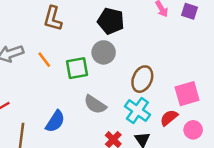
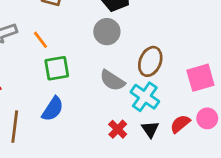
green square: (77, 68) -> (57, 68), moved
gray semicircle: (95, 104) -> (112, 80), moved
red semicircle: (169, 118) -> (180, 124), moved

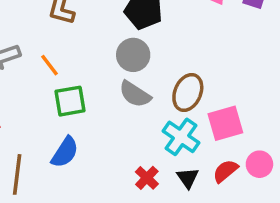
pink square: (200, 78) -> (225, 123), moved
gray semicircle: (112, 80) -> (135, 94), moved

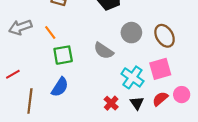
gray circle: (133, 55) -> (131, 33), moved
brown ellipse: (188, 92) -> (165, 36), moved, turned -55

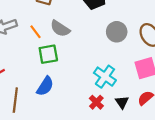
gray semicircle: (104, 51) -> (60, 29), moved
cyan cross: (132, 77) -> (105, 77), moved

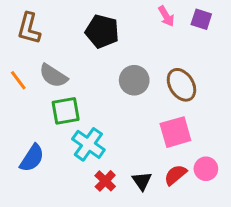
green square: (48, 54) -> (66, 111), moved
cyan cross: (105, 77) -> (88, 144), moved

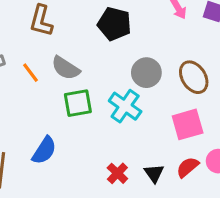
cyan cross: (88, 144) -> (125, 106), moved

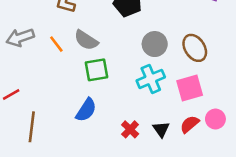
cyan cross: (125, 106) -> (151, 79), moved, turned 32
blue semicircle: (44, 150) -> (86, 110), moved

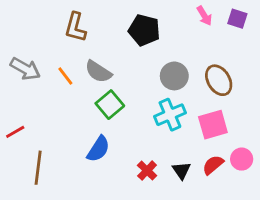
gray arrow: (20, 38) -> (25, 69), turned -132
green square: (96, 70) -> (110, 105), turned -30

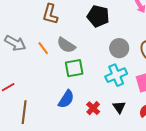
green square: (110, 105) -> (74, 68), turned 30
red cross: (147, 171) -> (93, 108), moved
black triangle: (181, 171) -> (119, 107), moved

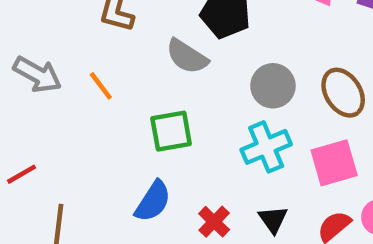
gray semicircle: (66, 45) -> (187, 56), moved

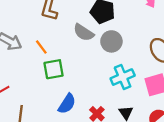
gray circle: (273, 86) -> (111, 41), moved
green square: (171, 131) -> (54, 69), moved

